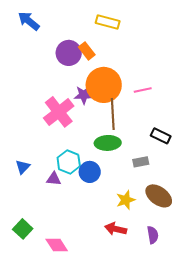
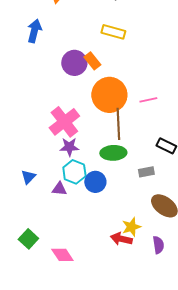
blue arrow: (29, 21) -> (34, 31), turned 65
purple star: (84, 95) -> (69, 147), moved
yellow star: (126, 200) -> (131, 227), moved

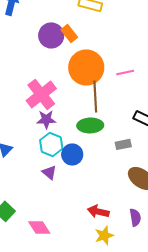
purple triangle: (59, 189) -> (49, 172), moved, turned 35
yellow star: (131, 227) -> (104, 235), moved

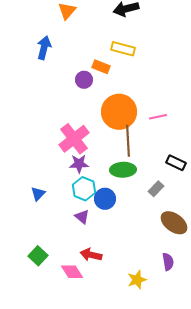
orange rectangle: (69, 33) -> (101, 67), moved, turned -30
purple circle: (51, 35) -> (84, 80), size x0.7
gray rectangle: (123, 144) -> (156, 189), turned -35
red arrow: (98, 211) -> (91, 255), moved

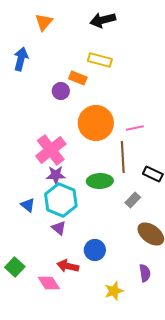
brown line: (128, 141) -> (123, 157), moved
cyan hexagon: (84, 189) -> (61, 200), size x1.4
blue triangle: (38, 194) -> (28, 205), moved, turned -35
blue circle: (105, 199) -> (95, 250), moved

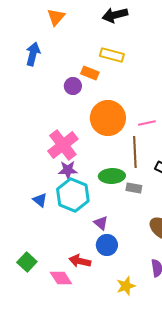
gray rectangle: (133, 200) -> (134, 188), moved, turned 56
purple triangle: (59, 228) -> (101, 223), moved

